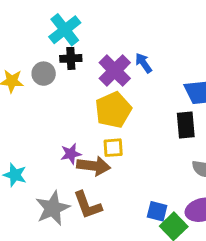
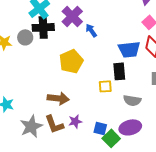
black cross: (71, 58) -> (43, 27), size x1.5
purple cross: (115, 71) -> (72, 16), moved
yellow square: (113, 148) -> (105, 86), moved
purple star: (71, 154) -> (75, 121), moved

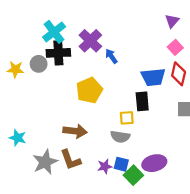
gray semicircle: (132, 100) -> (120, 137), moved
purple star: (75, 121) -> (105, 166), moved

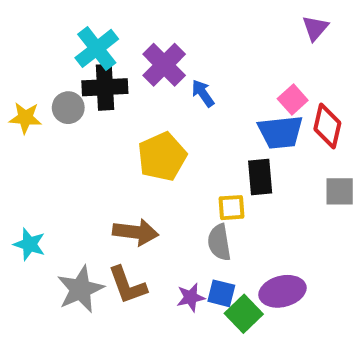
pink square: (175, 47) -> (293, 99), moved
gray semicircle: (120, 137) -> (219, 242), turned 72

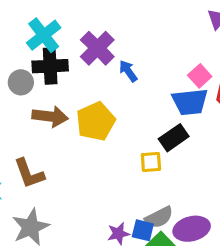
black rectangle: (260, 177) -> (174, 138), turned 60
brown arrow: (136, 232) -> (50, 116), moved
gray semicircle: (219, 242) -> (159, 217), moved, turned -108
brown L-shape: (127, 285) -> (29, 173), moved

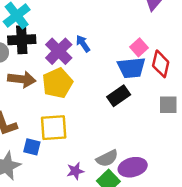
purple cross: (97, 48) -> (59, 51), moved
yellow square: (151, 162) -> (54, 128), moved, size x1.6
blue square: (143, 230) -> (32, 147), moved

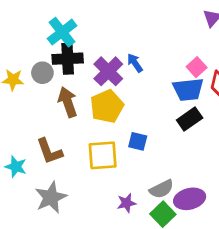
brown arrow: (22, 79) -> (68, 102), turned -116
black rectangle: (119, 96) -> (190, 119), moved
blue square: (32, 147) -> (138, 141), moved

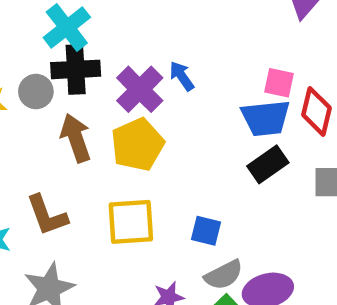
pink square: (197, 67) -> (279, 83), turned -36
blue square: (138, 141) -> (206, 231), moved

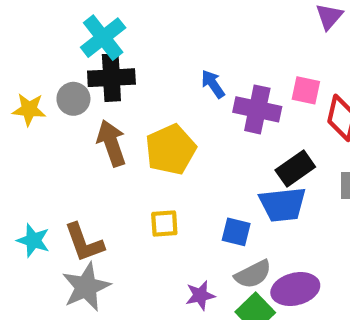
purple cross: (140, 89) -> (257, 109), moved, turned -33
blue trapezoid: (266, 118) -> (283, 204), moved
brown L-shape: (47, 215) -> (84, 243), moved
yellow square: (131, 222) -> (164, 224), size x0.6

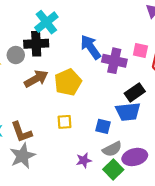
cyan cross: (103, 38) -> (46, 22), moved
blue arrow: (213, 84) -> (91, 47), size x1.6
brown arrow: (111, 143) -> (36, 79), turned 80

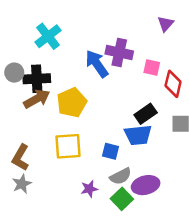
black cross: (36, 44) -> (37, 79), moved
purple cross: (114, 61) -> (119, 53), moved
yellow square: (64, 122) -> (68, 146), size x1.6
brown L-shape: (21, 132) -> (21, 158), turned 50
gray star: (23, 156) -> (22, 184), size x0.7

